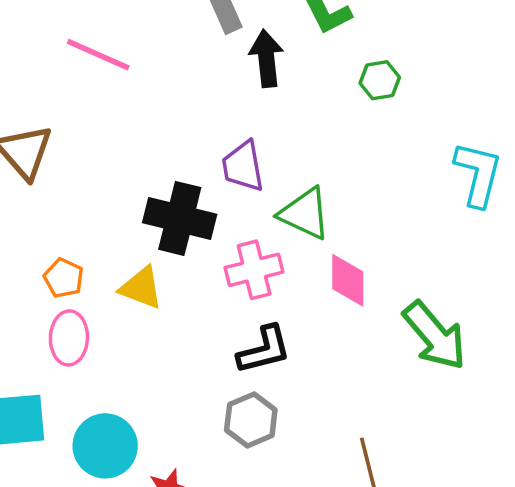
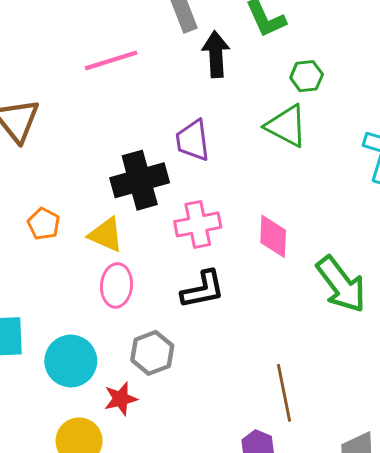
pink line: (98, 55) -> (111, 60), moved, turned -44
green triangle: (305, 214) -> (286, 126), moved
black cross: (180, 218) -> (140, 180), turned -32
pink ellipse: (69, 338) -> (116, 285), moved
gray hexagon: (251, 420) -> (152, 353), moved

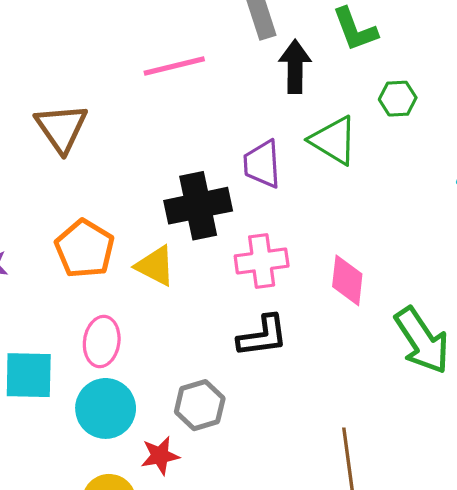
green triangle: (286, 126) -> (334, 140), moved
orange pentagon: (44, 224) -> (85, 249), size x1.6
pink ellipse: (116, 285) -> (102, 342), moved

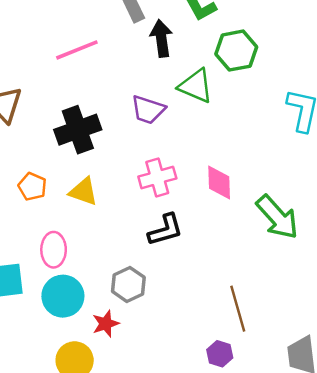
green hexagon: (398, 99) -> (236, 51), size x1.6
purple trapezoid: (262, 164) -> (148, 110), turned -60
black cross: (198, 206) -> (78, 130), moved
orange pentagon: (85, 249) -> (32, 187), size x0.7

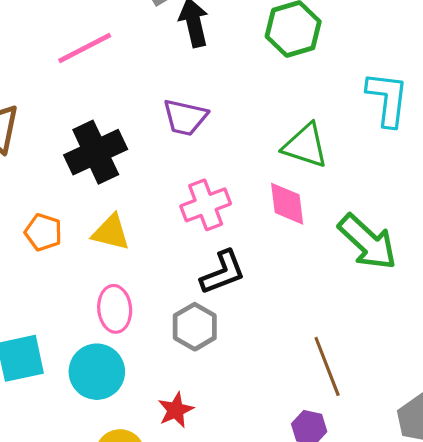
green triangle: (196, 86) -> (305, 146), moved
pink ellipse: (54, 250) -> (115, 309), moved
gray hexagon: (128, 284) -> (195, 327), moved
red star: (106, 324) -> (176, 410), moved

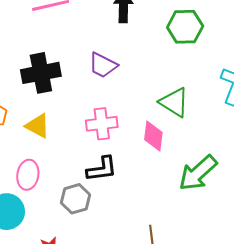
green arrow: (367, 242) -> (198, 173), turned 81

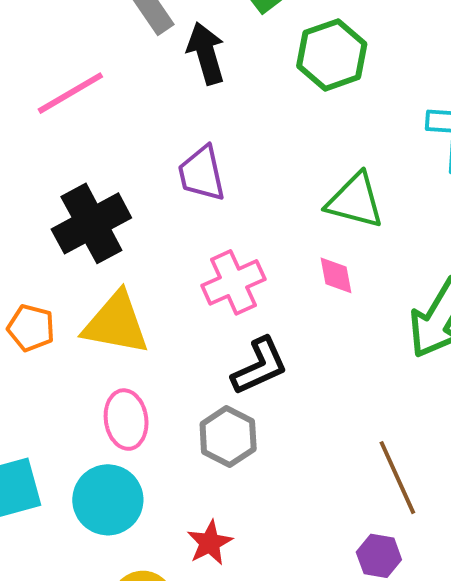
purple trapezoid: (103, 65) -> (202, 173), turned 68
yellow triangle: (38, 126) -> (116, 323), size x1.4
pink diamond: (153, 136) -> (336, 275), size x0.7

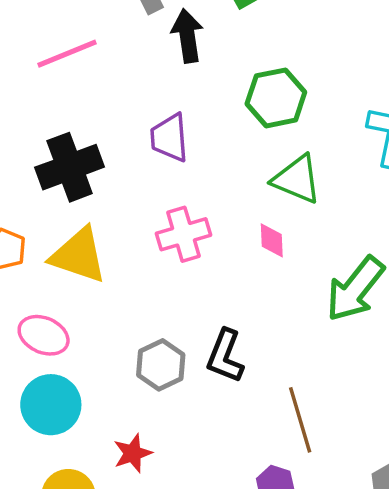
green hexagon: (332, 55) -> (276, 98), moved
black L-shape: (260, 366) -> (225, 356), moved, turned 128
pink ellipse: (126, 420) -> (44, 335), moved, turned -66

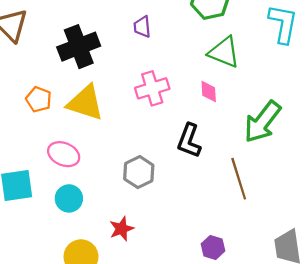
purple trapezoid: (169, 138) -> (142, 27), size x0.7
black L-shape: (225, 356) -> (189, 141), moved
cyan circle: (51, 405) -> (69, 198), size x0.7
brown line: (300, 420) -> (239, 179), moved

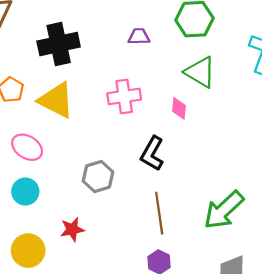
purple trapezoid: (142, 27) -> (139, 37), moved, turned 85
green arrow: (262, 122) -> (224, 210), moved
brown line: (239, 179) -> (159, 213), moved

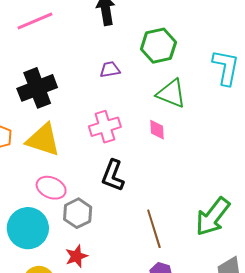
pink ellipse: (27, 147) -> (51, 188), moved
black L-shape: (152, 154) -> (113, 176), moved
gray hexagon: (98, 176) -> (78, 213), moved
cyan circle: (25, 192) -> (28, 228), size x1.6

